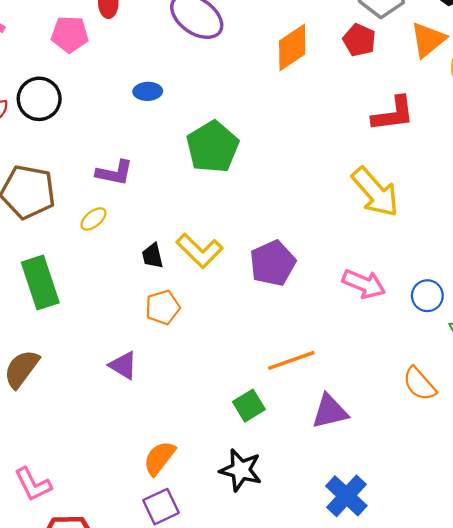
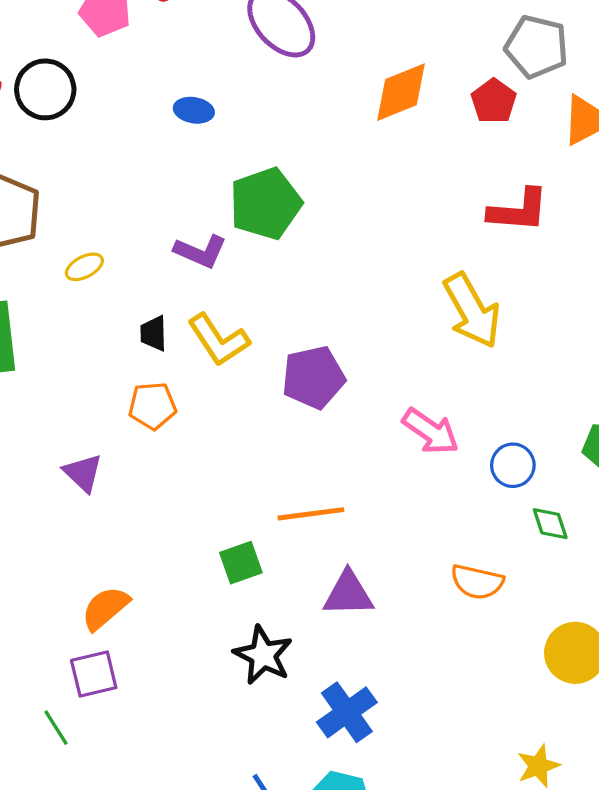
purple L-shape: (114, 173) -> (201, 251), moved
orange semicircle: (419, 384) -> (477, 582), turned -48
black star: (241, 470) -> (263, 655), moved

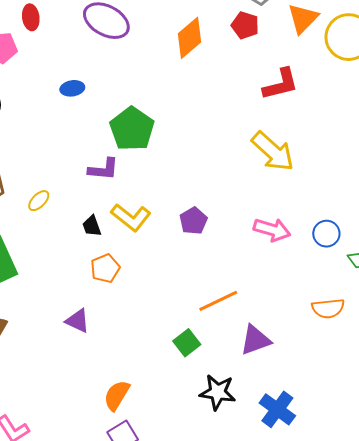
purple pentagon: (313, 377) -> (193, 221), size x0.7

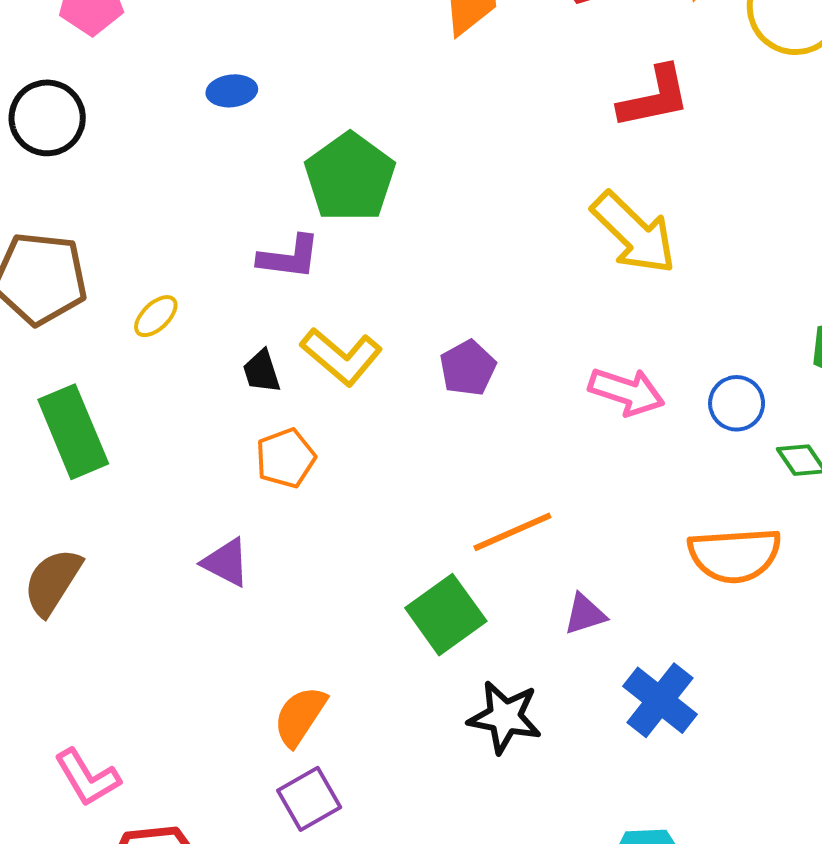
orange semicircle: (328, 308) -> (735, 555), size x1.4
purple triangle: (255, 340) -> (585, 614), size x0.7
green square: (187, 343) -> (446, 615), size x1.4
blue cross: (277, 409) -> (660, 700), moved

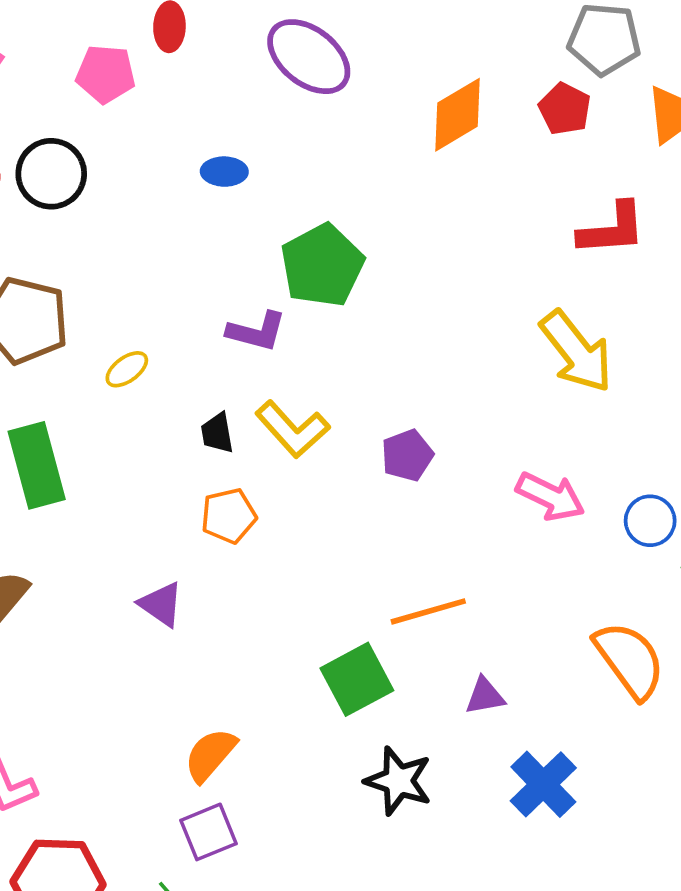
orange semicircle: (735, 555) -> (630, 660), turned -130

